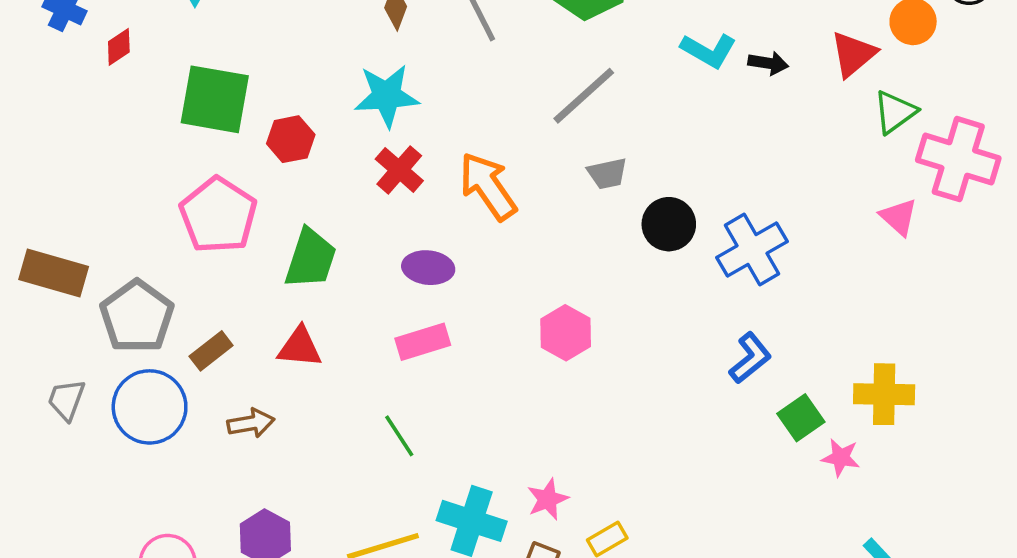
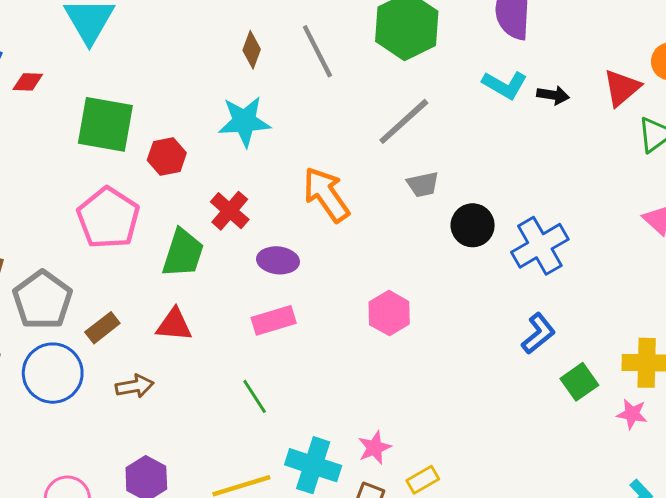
red diamond: (119, 47) -> (28, 82), turned 36
red cross: (399, 170) -> (230, 211), moved
pink star: (841, 458) -> (632, 414), moved

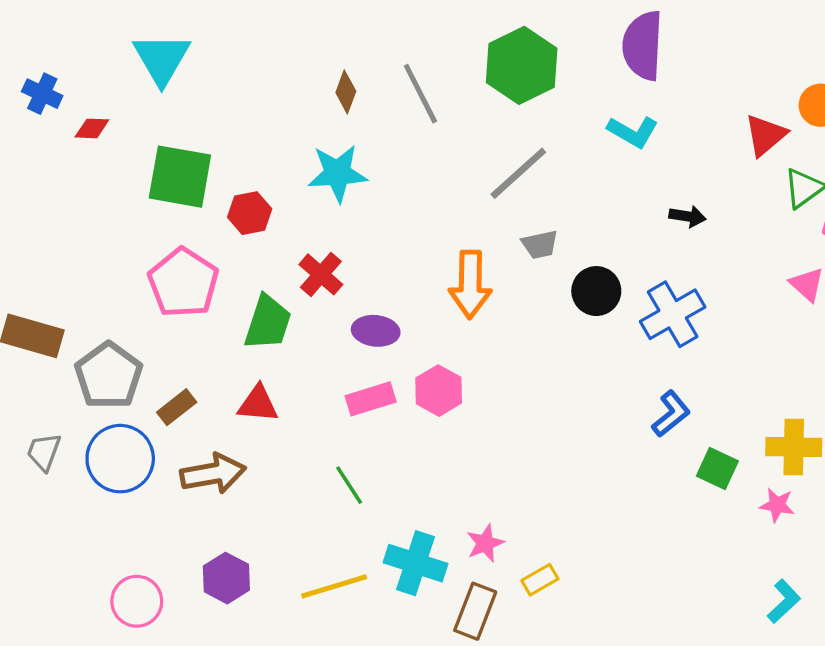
black arrow: (553, 95) -> (688, 216), moved
orange arrow: (326, 195) -> (470, 284), moved, turned -144
pink hexagon: (389, 313) -> (439, 391), moved
green square: (579, 382) -> (717, 469), turned -30
brown arrow: (135, 386) -> (213, 474), size x1.5

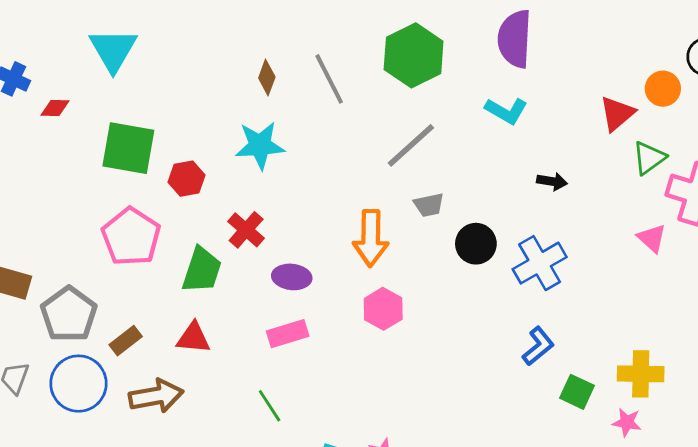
pink hexagon: (439, 391) -> (383, 309), moved

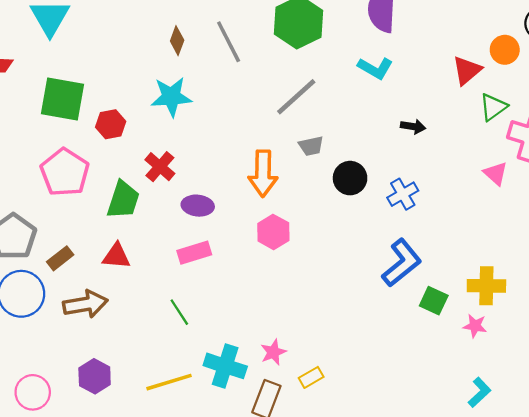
blue cross: (540, 263) -> (403, 194), size x0.7
blue L-shape: (538, 346) -> (402, 263), size x1.5

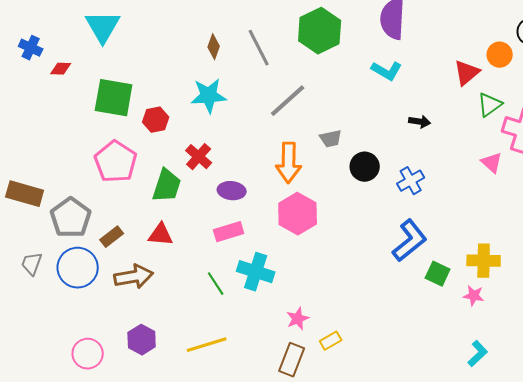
gray line: (296, 97) -> (288, 101), moved
pink hexagon: (273, 232) -> (298, 214), size x1.4
cyan cross: (225, 366) -> (256, 272), moved

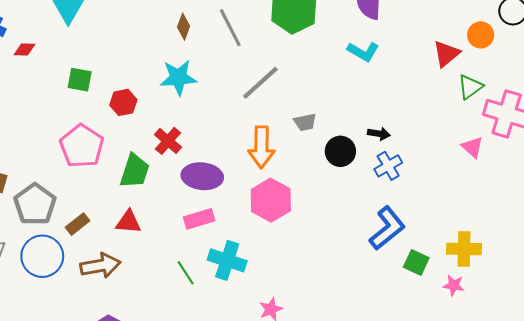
green square: (114, 98) -> (80, 80), size x0.6
black arrow: (420, 122) -> (379, 134), moved
purple ellipse: (232, 191) -> (202, 176), size x1.4

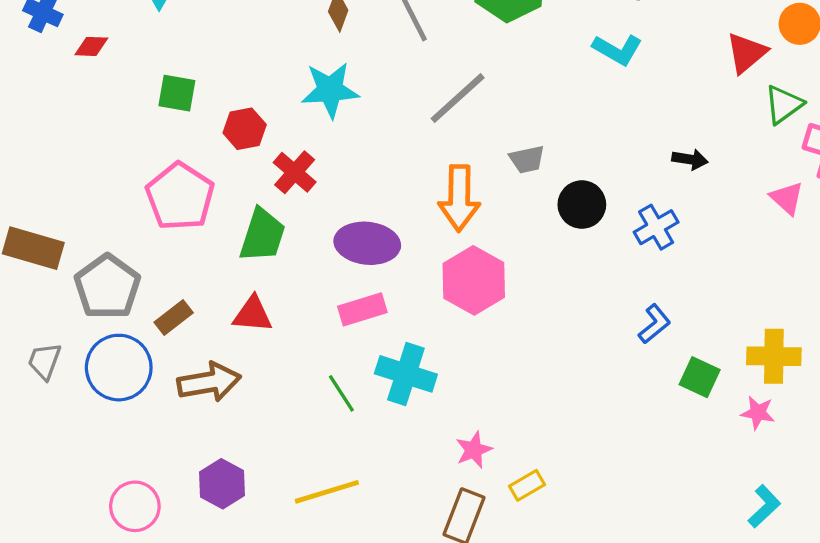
black arrow: (379, 134) -> (690, 159), moved
red cross: (168, 141) -> (295, 172), moved
blue L-shape: (387, 228) -> (654, 324), size x0.6

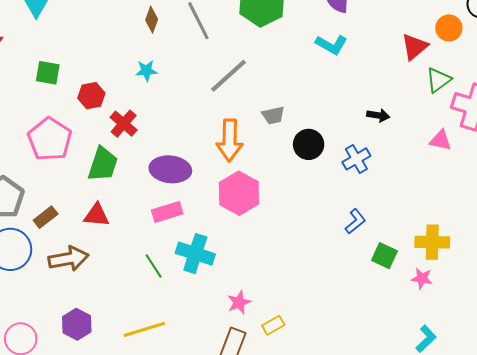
cyan star: (330, 90) -> (146, 71), size x0.6
pink triangle: (787, 198) -> (441, 140), turned -30

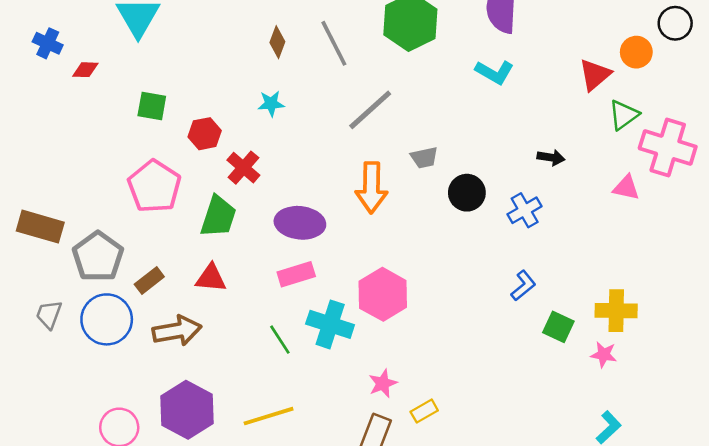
pink hexagon: (239, 193) -> (383, 294), moved
purple hexagon: (77, 324) -> (187, 410), size x1.5

